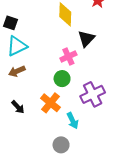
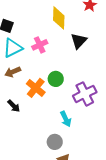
pink cross: (68, 56) -> (40, 45), moved
orange cross: (51, 103) -> (36, 88), moved

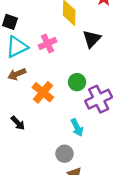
green circle: (56, 79) -> (77, 82), moved
black arrow: (14, 106) -> (18, 123), moved

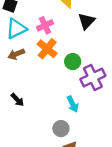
orange cross: (43, 92) -> (47, 49), moved

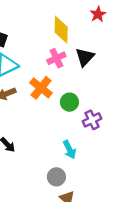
pink cross: (45, 25) -> (56, 58), moved
purple cross: (93, 77) -> (92, 120), size x0.7

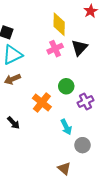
orange cross: (41, 88) -> (42, 103), moved
gray circle: (56, 177) -> (82, 145), moved

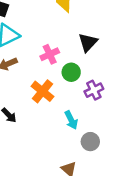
black triangle: (79, 48) -> (88, 42), moved
pink cross: (55, 49) -> (50, 54), moved

